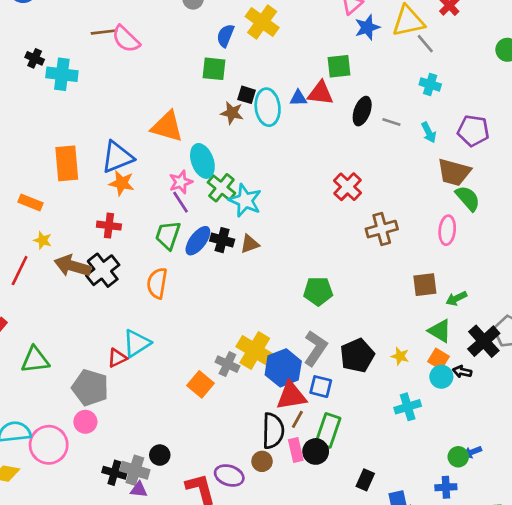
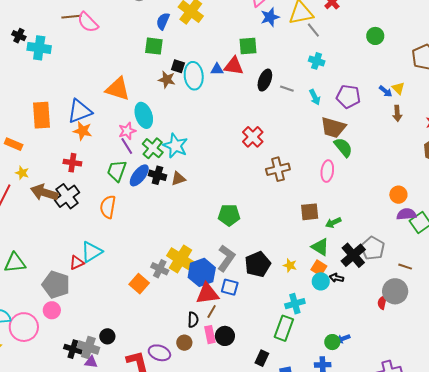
green cross: (221, 188) -> (153, 148), moved
green rectangle: (328, 430) -> (284, 328), moved
black semicircle: (273, 431) -> (193, 320), size x0.6

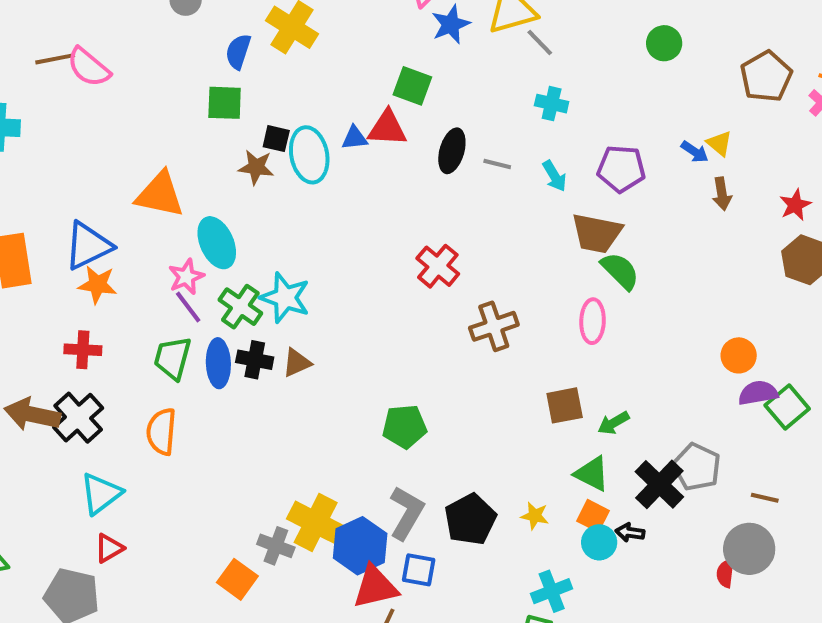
green square: (248, 46) -> (412, 86), turned 30
blue ellipse: (139, 175) -> (218, 363), turned -35
cyan triangle: (92, 252) -> (101, 493), moved

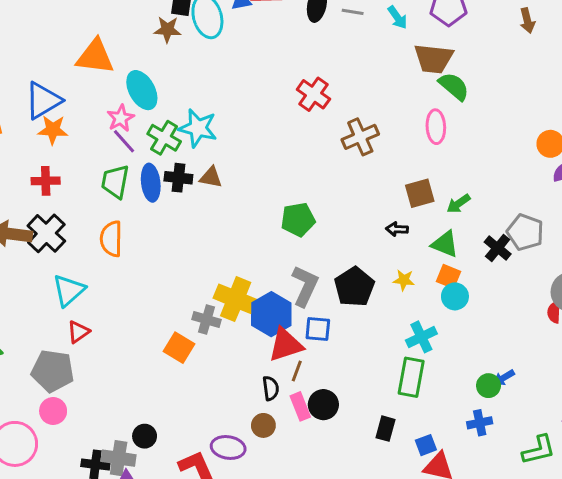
brown triangle: (297, 363) -> (211, 177), turned 40
black cross: (659, 484) -> (498, 248), size x0.7
black arrow: (630, 532) -> (397, 229), moved

